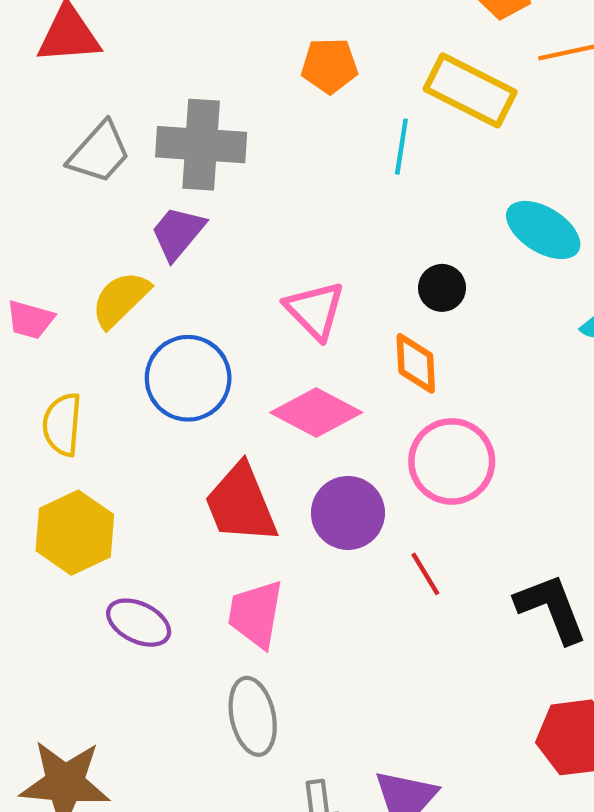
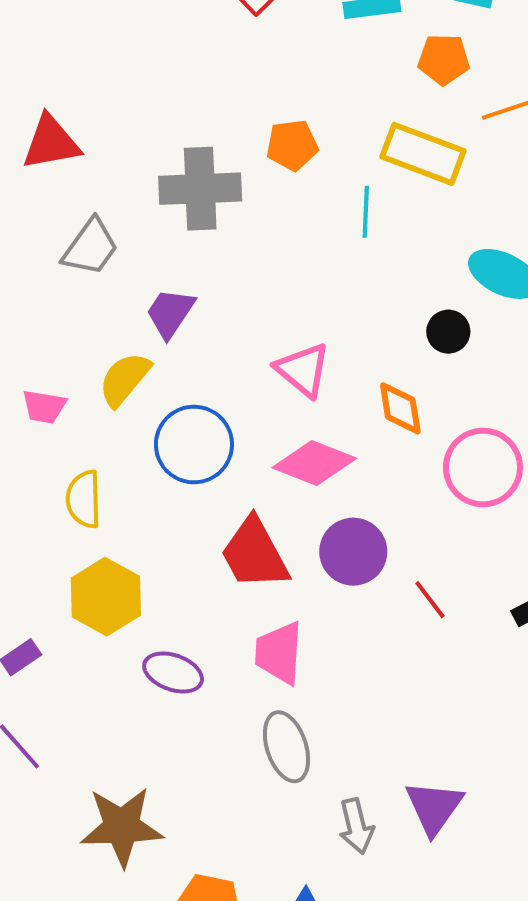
gray cross: (201, 145) -> (200, 189), moved
black circle: (442, 288) -> (448, 332), moved
pink circle: (452, 461) -> (483, 467), moved

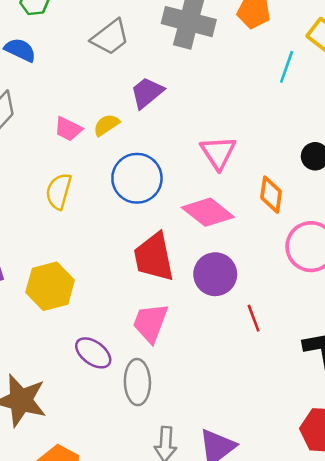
yellow semicircle: (124, 379) -> (106, 125), size x0.7
pink trapezoid: (44, 407) -> (68, 129), moved
yellow hexagon: (106, 597) -> (50, 286), moved
purple ellipse: (173, 672) -> (93, 353), moved

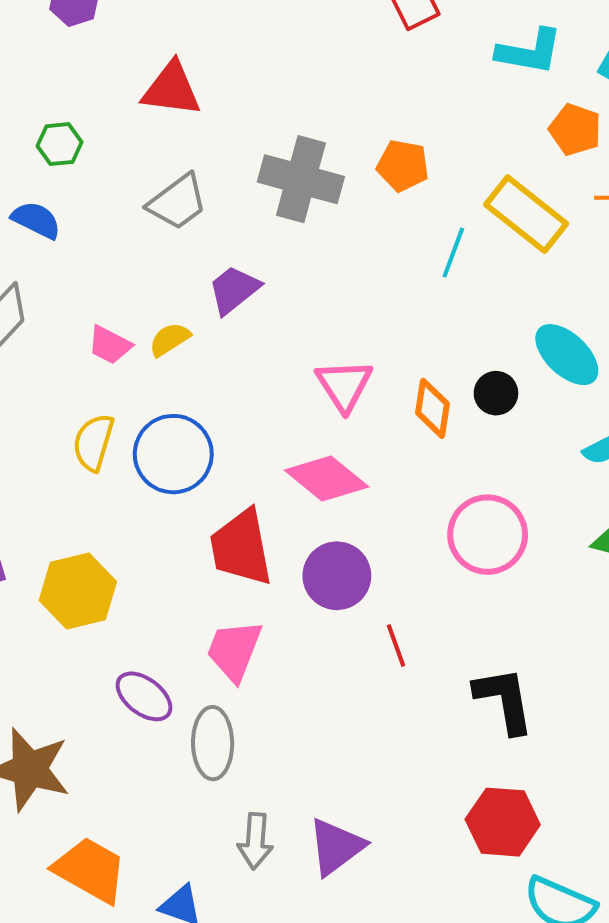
blue circle: (137, 178) -> (173, 454), moved
orange diamond: (271, 195) -> (433, 408), moved

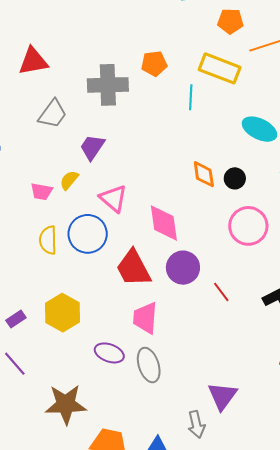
pink triangle: (344, 385) -> (113, 198), moved
black circle: (496, 393) -> (235, 178), moved
pink diamond: (327, 478) -> (164, 223), turned 60
gray arrow: (255, 841) -> (196, 424), moved

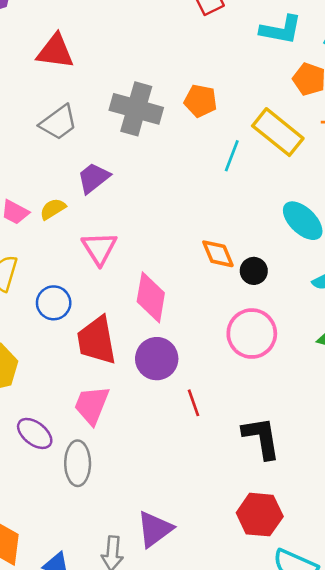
orange diamond: (204, 174) -> (218, 254), turned -32
blue circle: (88, 234) -> (54, 303), moved, size x0.7

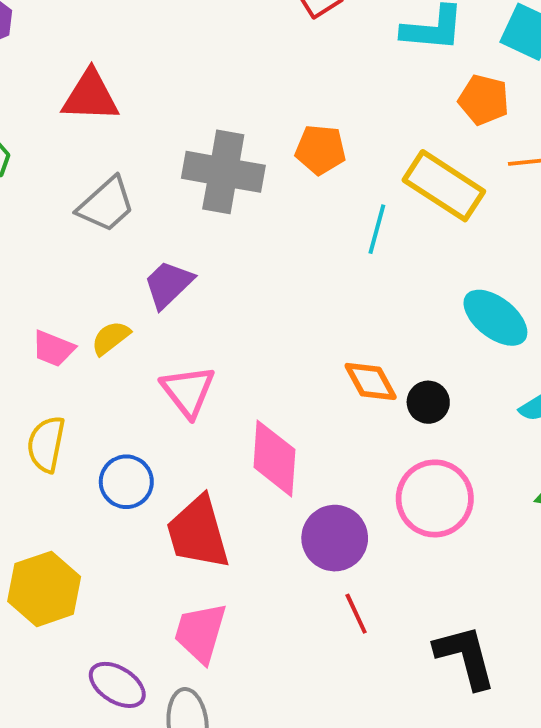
purple circle: (157, 359) -> (335, 538), moved

